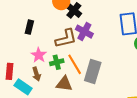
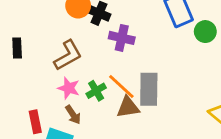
black rectangle: (29, 27) -> (17, 48), moved
brown L-shape: (66, 38) -> (68, 55), moved
brown triangle: (64, 84) -> (128, 107), moved

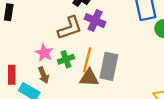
brown L-shape: (68, 55) -> (70, 28), moved
orange line: (121, 87) -> (87, 60), turned 50

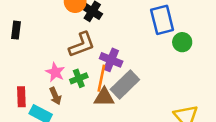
purple cross: (95, 21) -> (111, 60), moved
gray rectangle: (109, 66) -> (125, 84), turned 36

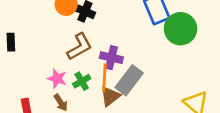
green circle: (182, 42) -> (181, 29), size x1.6
brown triangle: (104, 97) -> (110, 96), turned -30

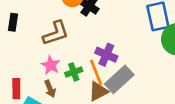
brown L-shape: (79, 47) -> (56, 33), moved
orange line: (104, 78) -> (96, 73), turned -35

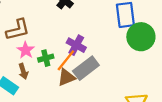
brown L-shape: (56, 33) -> (18, 30), moved
orange line: (96, 73) -> (66, 60), turned 55

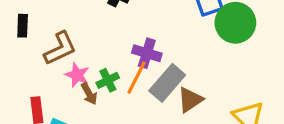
brown arrow: (23, 71) -> (89, 94), moved
brown triangle: (66, 77) -> (190, 100), moved

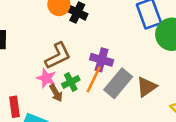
brown L-shape: (60, 48) -> (58, 56), moved
brown triangle: (190, 100) -> (147, 87), moved

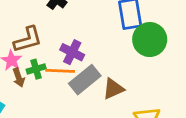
orange line: (94, 79) -> (60, 71), turned 56

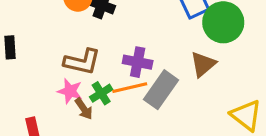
brown L-shape: (28, 40) -> (82, 62), turned 44
brown triangle: (113, 89) -> (203, 64), moved

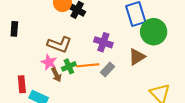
purple cross: (138, 62) -> (103, 42), moved
gray rectangle: (161, 90) -> (108, 69), size x0.6

